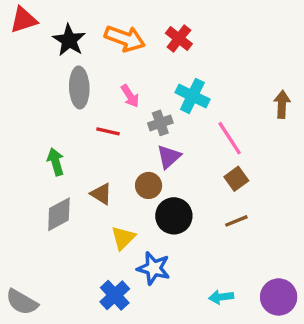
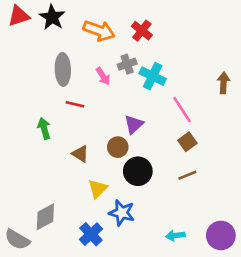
black star: (69, 40) -> (52, 17), moved
gray cross: (160, 123) -> (127, 64), moved
red line: (108, 131) -> (75, 104), moved
gray diamond: (59, 214) -> (45, 217), moved

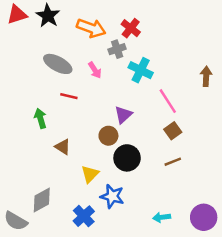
gray cross: (127, 64) -> (117, 49), moved
gray ellipse: (63, 69) -> (58, 64), turned -60
brown triangle: (80, 154) -> (63, 147), moved

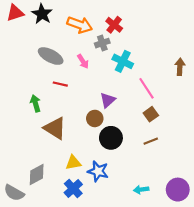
brown triangle: (63, 147) -> (55, 128), size x1.6
yellow triangle: (90, 174) -> (73, 163), moved, turned 35

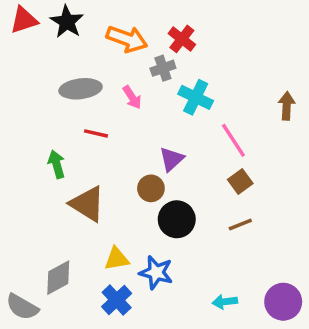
gray ellipse: (51, 56) -> (81, 89), turned -35

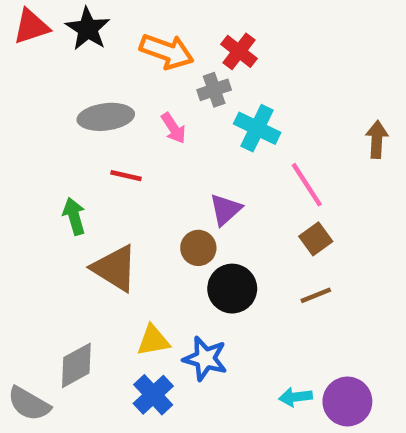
purple circle: (283, 302) -> (347, 401), moved

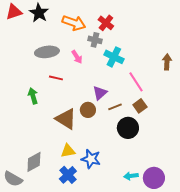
gray cross: (214, 90) -> (95, 40), turned 32
brown triangle: (115, 268) -> (66, 119), moved
black circle: (232, 289) -> (128, 128), moved
brown line: (316, 295) -> (115, 107), moved

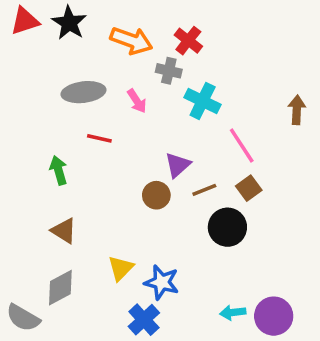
brown triangle: (66, 119) -> (64, 231), moved, size x0.7
yellow triangle: (68, 151) -> (121, 268), turned -35
blue cross: (68, 175) -> (144, 320), moved

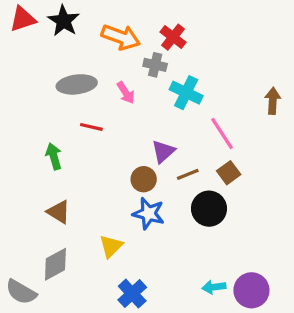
blue star: (162, 282) -> (149, 214), moved

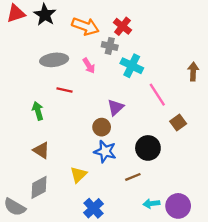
brown square: (229, 173) -> (178, 122), moved
brown line: (188, 174) -> (133, 177), moved

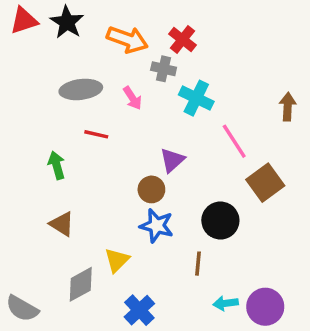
brown square: (178, 122) -> (265, 183), size x1.5
brown line: (133, 177) -> (198, 264), turned -63
gray diamond: (39, 187) -> (81, 284), moved

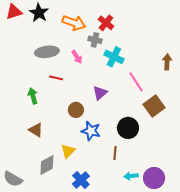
brown circle: (151, 189) -> (76, 110), moved

